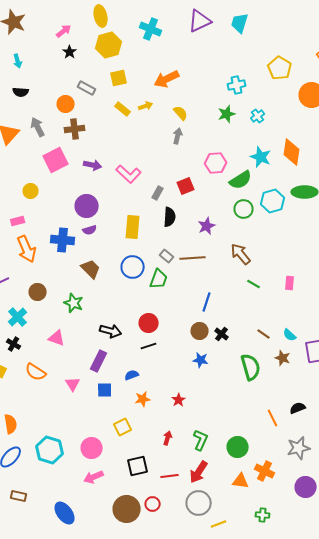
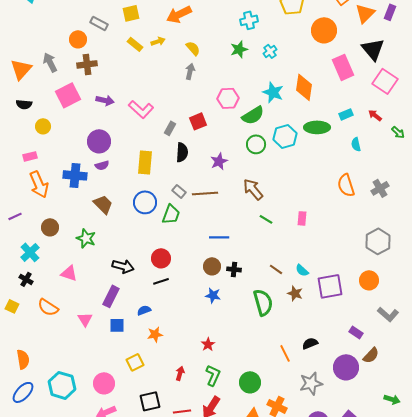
black semicircle: (21, 92) -> (24, 104), moved
blue line: (207, 302) -> (219, 237), turned 72
black cross: (222, 334) -> (234, 269), turned -32
red star: (179, 400) -> (208, 344), moved

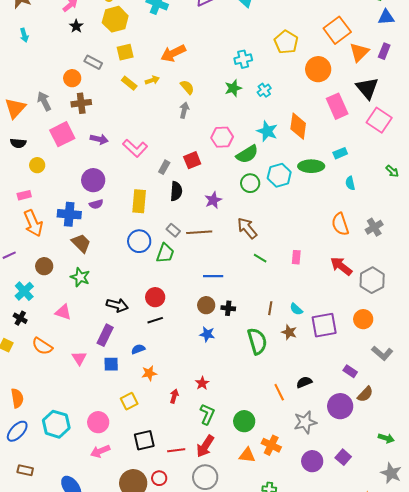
red arrow: (375, 115) -> (341, 266), moved, size x1.6
brown trapezoid: (103, 204) -> (81, 243), moved
brown line: (276, 269) -> (270, 308), turned 64
red arrow: (180, 373) -> (174, 396), moved

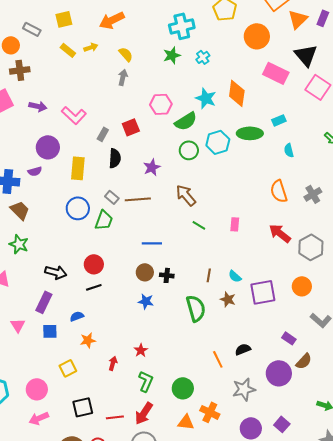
cyan cross: (243, 59) -> (182, 26), size x1.4
pink rectangle: (337, 106) -> (276, 73), turned -40
purple circle: (93, 180) -> (48, 147), moved

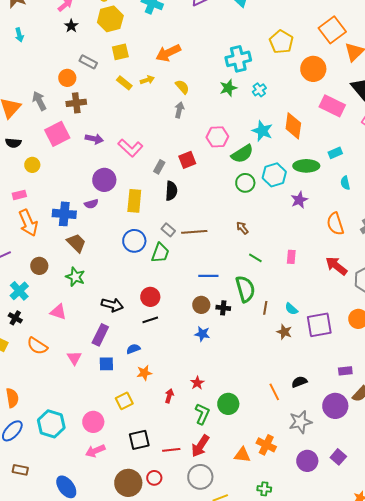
purple star: (152, 167) -> (299, 200), moved
brown arrow: (186, 195) -> (242, 228), size x0.6
green semicircle: (196, 308) -> (245, 289), moved
purple rectangle: (289, 338) -> (345, 371), turned -40
green circle: (183, 388) -> (228, 404), moved

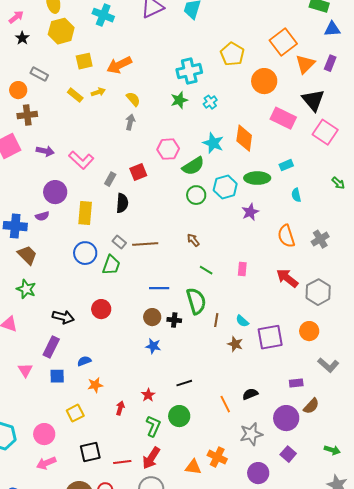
yellow square: (120, 52) -> (84, 61), moved
black line: (150, 320) -> (184, 383), moved
purple square: (338, 457) -> (288, 454), moved

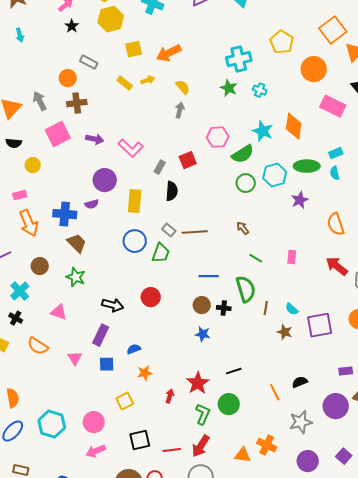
green star: (179, 100) -> (229, 88), turned -30
cyan cross: (210, 102) -> (260, 90), turned -32
cyan semicircle: (296, 195) -> (335, 173), moved
red star: (148, 395) -> (198, 383), size x1.6
purple square: (288, 454) -> (344, 456), moved

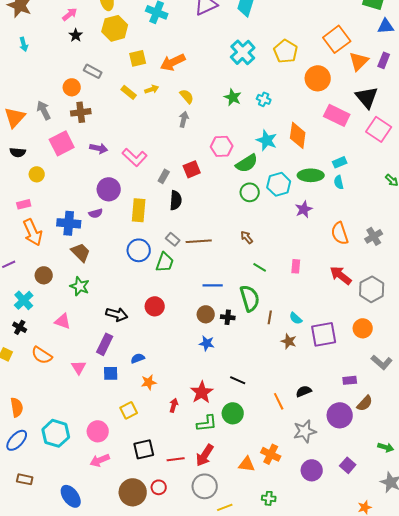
cyan cross: (239, 59) -> (243, 52), moved, turned -30
black line: (234, 371) -> (238, 380), turned 42
green L-shape: (203, 414) -> (207, 423), turned 60

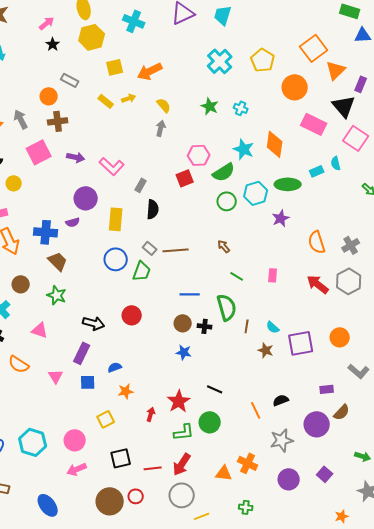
purple rectangle: (384, 60) -> (361, 84), moved
red square: (192, 169) -> (185, 178), moved
cyan semicircle: (339, 182) -> (336, 163), moved
gray hexagon: (372, 289) -> (349, 281), moved

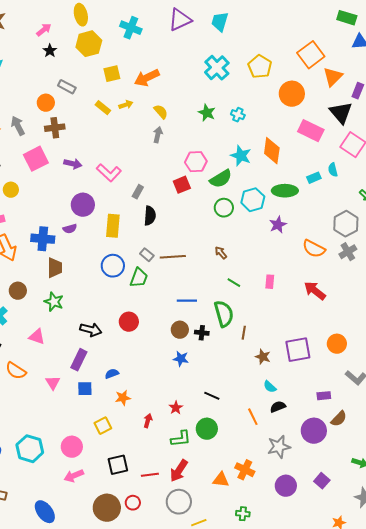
orange semicircle: (317, 242) -> (314, 249), turned -45
brown trapezoid: (58, 261) -> (55, 268), turned 45
gray hexagon: (349, 281) -> (346, 224), moved
cyan semicircle: (273, 327) -> (270, 387), moved
red star: (179, 401) -> (176, 408), size x0.6

